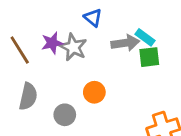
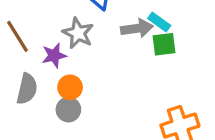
purple star: (52, 43) -> (54, 55), moved
orange circle: (94, 92) -> (70, 87), moved

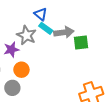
cyan rectangle: (159, 22) -> (46, 28), moved
gray circle: (68, 110) -> (12, 88), moved

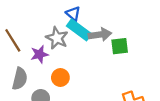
cyan rectangle: (46, 28) -> (79, 30), size x1.5
orange circle: (21, 70) -> (60, 78), moved

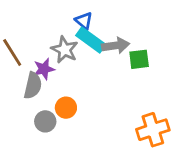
orange circle: (60, 78) -> (66, 108), moved
gray semicircle: (20, 79) -> (33, 86), moved

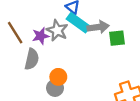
purple star: (44, 69) -> (41, 36), moved
gray circle: (45, 121) -> (55, 88), moved

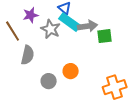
purple star: (41, 36) -> (31, 15), moved
orange circle: (58, 77) -> (71, 71), moved

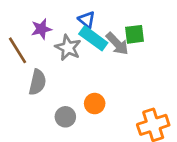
gray arrow: (88, 26) -> (117, 44), turned 54
green square: (105, 36) -> (135, 34), moved

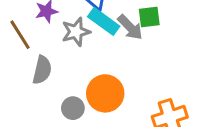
gray star: (68, 48) -> (76, 32), turned 30
orange circle: (95, 104) -> (105, 93), size x1.6

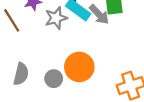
gray semicircle: (42, 70) -> (21, 74), moved

